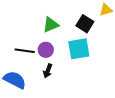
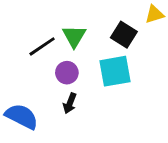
green triangle: (51, 25) -> (74, 36), turned -36
black line: (25, 51) -> (42, 46), moved, turned -42

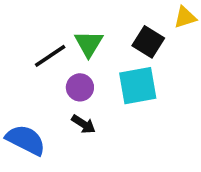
black arrow: (70, 103) -> (83, 124), turned -78

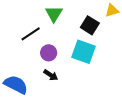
green triangle: (89, 44) -> (54, 14), moved
cyan square: (138, 86) -> (83, 52), turned 30

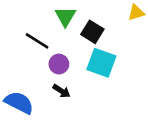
black square: (90, 25) -> (92, 32), moved
black line: (31, 34) -> (37, 41), turned 66

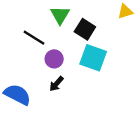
black arrow: (61, 91) -> (56, 84), turned 98

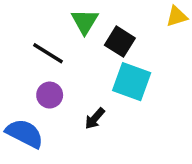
purple circle: (54, 59) -> (50, 95), moved
black arrow: (56, 84) -> (95, 118), moved

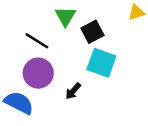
black square: (120, 42) -> (92, 32), turned 30
purple circle: (50, 95) -> (38, 73), size x1.5

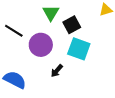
black line: (37, 41) -> (14, 31), moved
purple circle: (38, 73) -> (41, 45), moved

